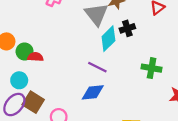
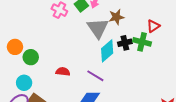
red semicircle: (35, 57) -> (63, 72), moved
green cross: (152, 68) -> (142, 42), moved

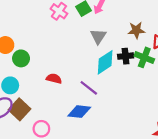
brown star: (116, 17) -> (136, 30), moved
gray triangle: (98, 28) -> (98, 36), size x0.7

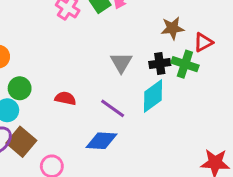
gray triangle: (98, 36) -> (121, 63), moved
green circle: (21, 58) -> (20, 88), moved
cyan diamond: (105, 62) -> (153, 96), moved

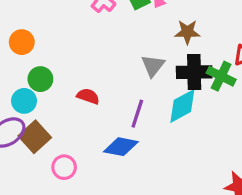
brown star: (172, 28) -> (187, 32), moved
black cross: (160, 64) -> (194, 72), size x1.5
purple line: (113, 108) -> (137, 114), turned 65

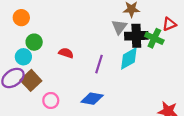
gray triangle: (153, 66) -> (119, 27), moved
blue diamond: (121, 147) -> (92, 99), moved

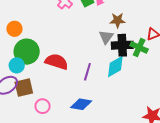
green circle: (34, 42) -> (27, 52), size x1.6
red semicircle: (66, 53) -> (57, 62), size x1.6
brown square: (31, 80) -> (24, 88), turned 30

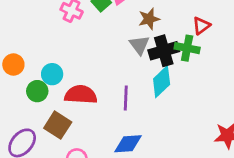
green circle: (27, 52) -> (37, 91), size x0.6
cyan circle: (17, 65) -> (52, 74), moved
brown square: (24, 88) -> (58, 125), moved, turned -30

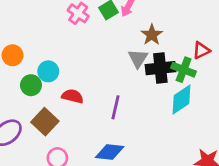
brown star: (149, 19) -> (152, 35), turned -30
cyan diamond: (162, 82) -> (181, 100), moved
red semicircle: (81, 95) -> (73, 96), size x0.7

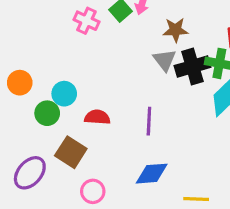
brown star: (152, 35) -> (176, 30), turned -30

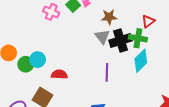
green circle: (47, 113) -> (26, 64), moved
purple line: (149, 121) -> (107, 72), moved

